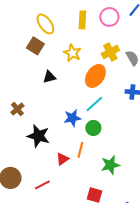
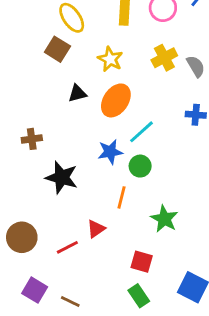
orange ellipse: (95, 76) -> (116, 100), moved
brown cross: (17, 109) -> (32, 139), turned 32
red triangle: (62, 159) -> (96, 229), moved
green star: (110, 165) -> (164, 219), turned -30

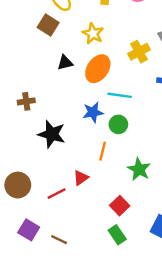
yellow cross: (164, 58) -> (139, 52), moved
cyan line: (142, 132) -> (120, 95), turned 50
red square: (142, 262) -> (120, 206), turned 30

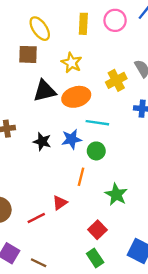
brown square: (48, 25) -> (28, 54), turned -30
black triangle: (65, 63) -> (44, 91), size x1.5
orange ellipse: (98, 69) -> (76, 97), turned 40
black star: (52, 134) -> (42, 142), moved, size x0.7

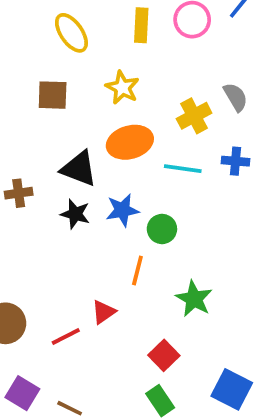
brown square: (28, 54) -> (53, 95), moved
black triangle: (44, 91) -> (79, 169), moved, turned 35
cyan line: (97, 123) -> (183, 169), moved

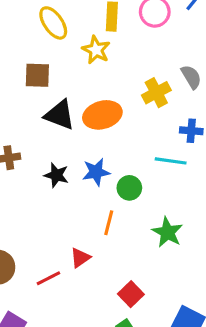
yellow star: (122, 88) -> (96, 50), moved
black triangle: (79, 169) -> (60, 115), moved
cyan line: (183, 169) -> (171, 161), moved
green star: (194, 299) -> (167, 232), moved

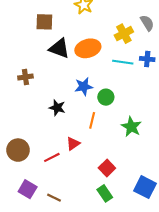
cyan line: (171, 161) -> (123, 62), moved
black star: (56, 175) -> (57, 108), moved

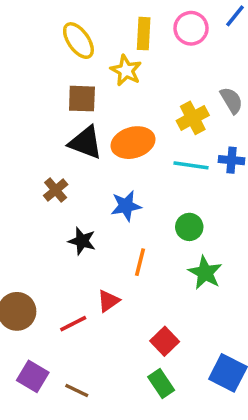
brown square: (44, 22) -> (82, 99), moved
brown cross: (25, 77) -> (56, 190), moved, turned -32
green circle: (106, 97) -> (189, 227), moved

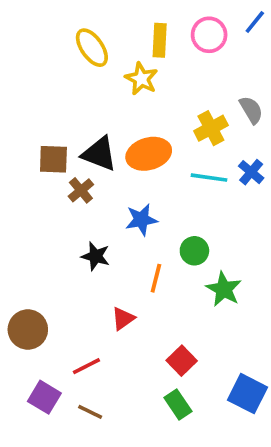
brown square: (82, 99) -> (53, 159), moved
blue cross: (231, 160) -> (251, 172), turned 35
brown cross: (56, 190) -> (81, 190), moved
green circle: (189, 227) -> (194, 251), moved
red line: (73, 324) -> (86, 366), moved

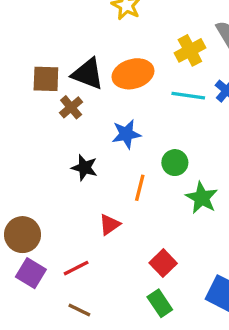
purple square: (44, 397) -> (31, 273), moved

